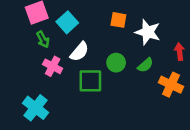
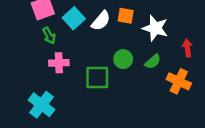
white semicircle: (79, 52) -> (101, 21), moved
pink cross: (53, 66) -> (59, 63), turned -30

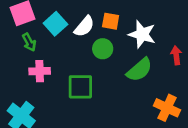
green circle: (123, 59) -> (103, 49), moved
green semicircle: (153, 62) -> (139, 70), size x1.5
orange cross: (179, 81) -> (167, 108), moved

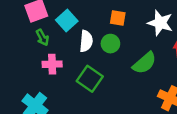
white semicircle: (84, 26) -> (86, 41), moved, turned -35
white star: (142, 34) -> (160, 23), moved
green square: (80, 87) -> (90, 79), turned 35

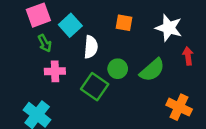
green circle: (110, 44) -> (118, 69), moved

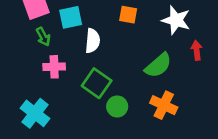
cyan square: (70, 25) -> (71, 17), turned 30
green circle: (118, 69) -> (117, 106), moved
orange cross: (179, 107) -> (164, 105), moved

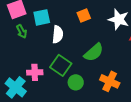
orange square: (128, 15) -> (84, 15), turned -32
green semicircle: (158, 65) -> (94, 52), moved
pink cross: (54, 67) -> (35, 72), moved

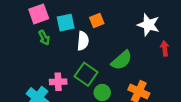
orange square: (84, 15) -> (97, 20), moved

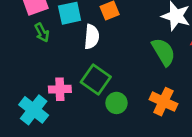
green semicircle: (122, 60) -> (163, 52), moved, turned -80

